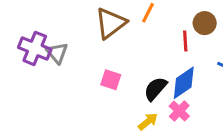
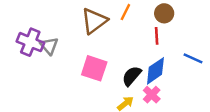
brown circle: (205, 23) -> (164, 13), moved
pink square: (111, 80) -> (94, 68), size x1.5

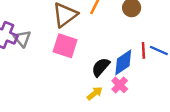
red line: (157, 36) -> (143, 50), moved
pink square: (94, 68) -> (65, 46), moved

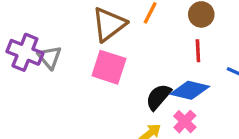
red line: (143, 50) -> (198, 51), moved
blue diamond: (123, 62) -> (190, 90), turned 48

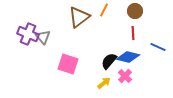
pink square: (109, 67) -> (68, 64), moved

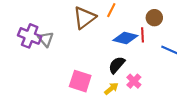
brown circle: (135, 11) -> (154, 18), moved
blue diamond: (128, 57) -> (125, 38), moved
pink square: (68, 64) -> (80, 81), moved

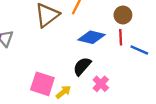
red line: (143, 35) -> (121, 37), moved
yellow arrow: (111, 89) -> (63, 92), moved

